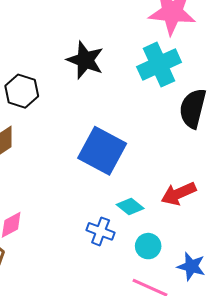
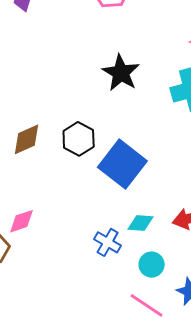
black hexagon: (22, 91) -> (79, 139), moved
cyan diamond: (130, 206) -> (141, 223), turned -44

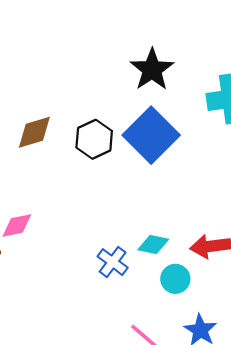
blue square: (122, 164) -> (151, 135), moved
cyan circle: (152, 265) -> (175, 279), moved

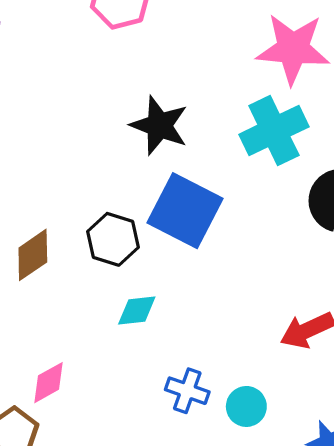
cyan diamond: (153, 244) -> (137, 310), moved
cyan circle: (175, 279) -> (246, 406), moved

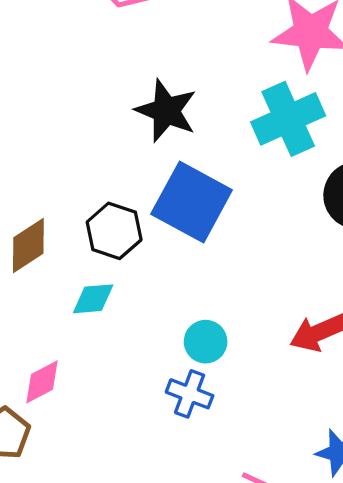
cyan diamond: (137, 310) -> (93, 299), moved
cyan circle: (246, 406) -> (206, 342), moved

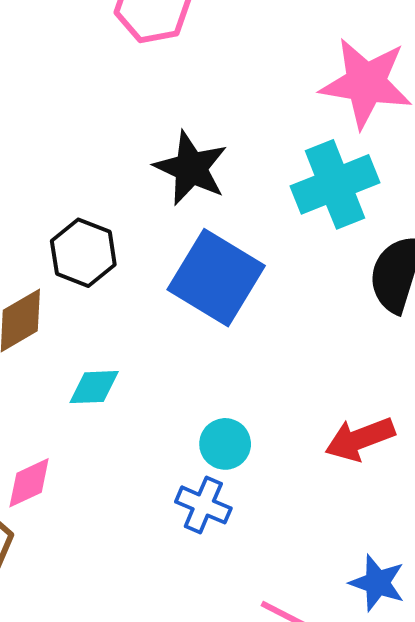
black hexagon: (114, 231) -> (83, 253), moved

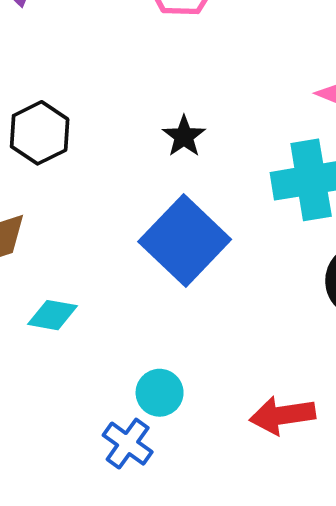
black star: (191, 168) -> (184, 136), size x0.6
black hexagon: (83, 253) -> (40, 133), moved

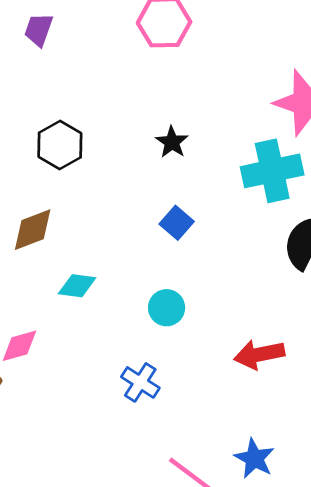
blue square: (185, 241) -> (177, 223), size x0.5
cyan circle: (160, 393) -> (167, 308), moved

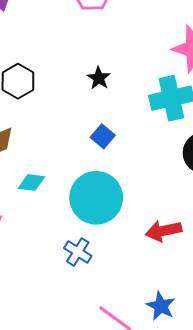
cyan circle: (167, 308) -> (96, 198), size x2.0

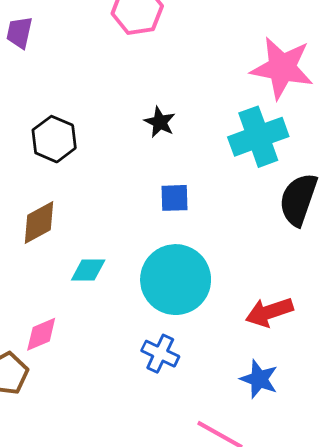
blue square: (103, 136) -> (174, 198), turned -35
blue star: (161, 306) -> (259, 379), moved

